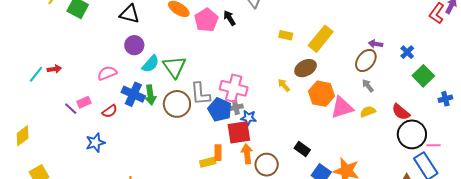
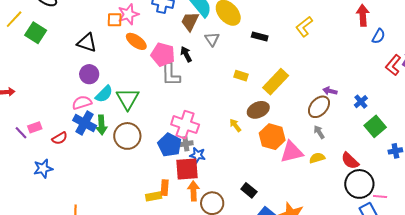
pink pentagon: (206, 20) -> (163, 55), turned -30
pink semicircle: (107, 73) -> (82, 103), moved
gray L-shape: (200, 94) -> (171, 75), moved

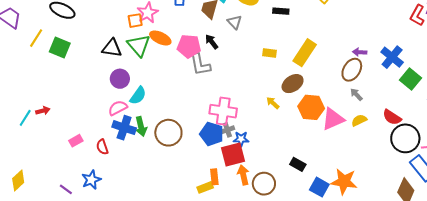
green triangle: (128, 99) -> (139, 45), moved
blue cross: (361, 102) -> (392, 57), size x1.6
purple line: (21, 133) -> (66, 189), moved
red semicircle: (60, 138) -> (102, 147), turned 112

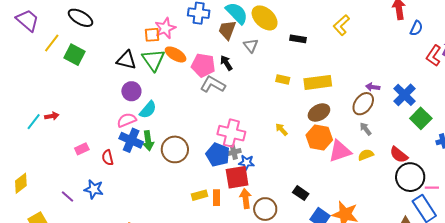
yellow rectangle: (305, 53) -> (318, 82), turned 44
gray L-shape: (200, 64) -> (213, 85), turned 125
brown ellipse: (293, 84) -> (319, 112), moved
blue star: (91, 180) -> (94, 189), turned 30
yellow rectangle: (205, 187) -> (200, 195), moved

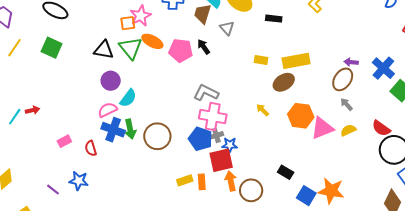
yellow line: (52, 43) -> (15, 48), moved
gray L-shape: (213, 85) -> (206, 93), moved
brown ellipse: (319, 112) -> (284, 82), moved

